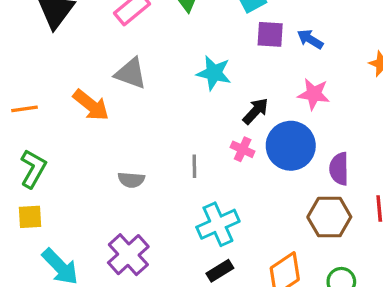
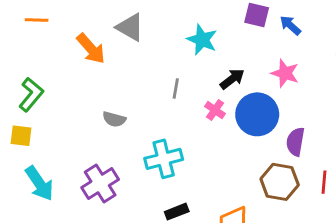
orange line: (24, 109) -> (37, 20), moved
gray line: (194, 166) -> (176, 88), moved
cyan cross: (218, 224) -> (164, 159), moved

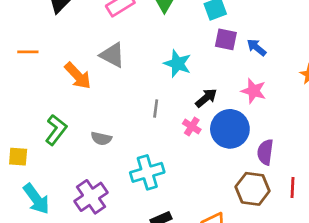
green L-shape: (31, 95) -> (56, 130), moved

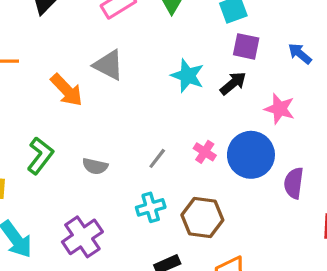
blue arrow: (257, 47) -> (300, 54), moved
black arrow: (206, 98) -> (233, 83), moved
gray line: (156, 108) -> (157, 158), moved, turned 30
cyan cross: (147, 172) -> (151, 207), size x0.7
brown hexagon: (253, 189) -> (202, 217), moved

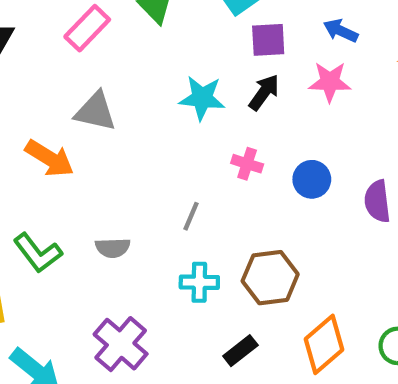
pink star: (280, 109) -> (330, 82), moved
pink cross: (205, 152) -> (247, 164), moved
blue circle: (251, 155) -> (312, 179), size x0.6
green L-shape: (40, 156) -> (38, 253), turned 120
cyan cross: (151, 207) -> (199, 282), turned 32

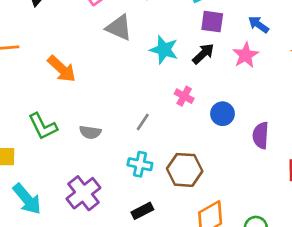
pink star: (330, 82) -> (246, 55), turned 30
gray triangle: (96, 111) -> (119, 28), moved
black rectangle: (240, 351) -> (142, 211), moved

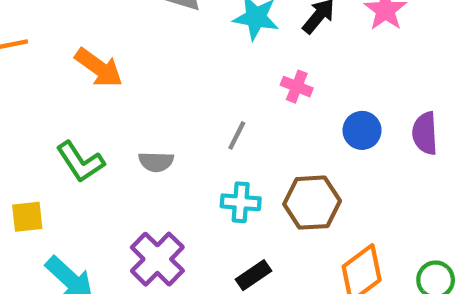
blue circle: (222, 114) -> (362, 130), moved

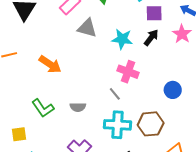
pink cross: (297, 87) -> (128, 72), moved, size x1.5
gray line: (237, 135) -> (115, 94), turned -64
cyan cross: (241, 202) -> (117, 125), size x1.5

